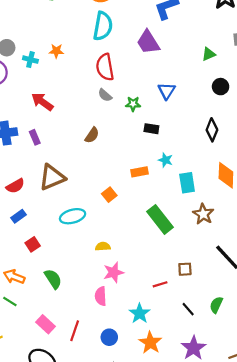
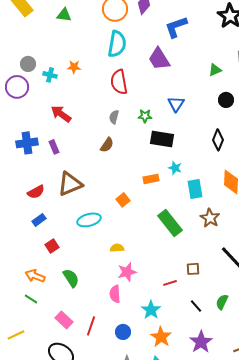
gray semicircle: (105, 95) -> (114, 117), moved, turned 64
black rectangle: (151, 129) -> (162, 139), size x1.6

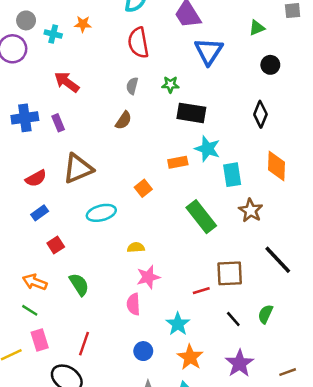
blue triangle: (176, 104) -> (209, 51), moved, size x1.4
cyan star: (175, 168) -> (207, 149), size x1.5
brown square: (193, 269) -> (230, 273), size x1.6
pink rectangle: (64, 320) -> (40, 340), moved, turned 30
red line: (91, 326) -> (84, 344), moved

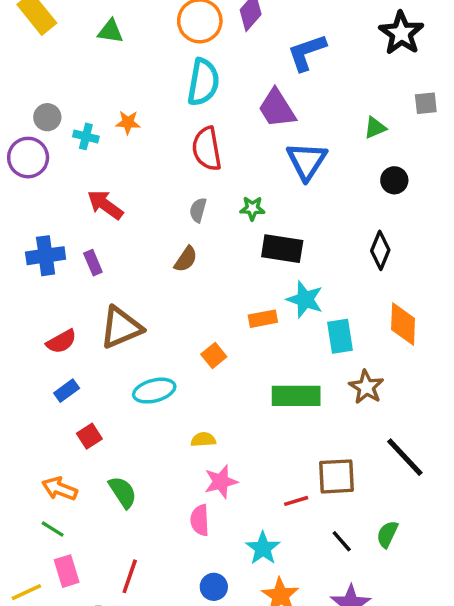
green rectangle: (201, 217) -> (296, 396), turned -52

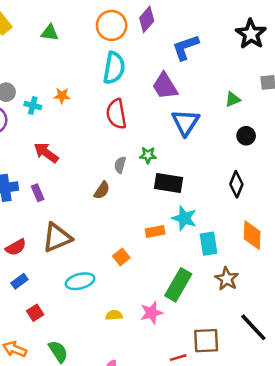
gray semicircle: (198, 210) -> (120, 165), moved
green rectangle: (296, 396) -> (178, 285), turned -60
pink star: (221, 482) -> (152, 313), moved

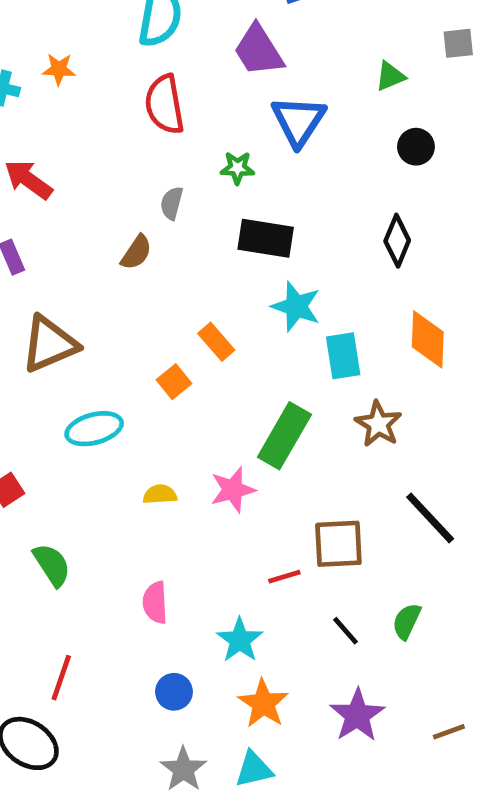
green star: (148, 155) -> (237, 168), moved
orange rectangle: (155, 232) -> (216, 342), moved, turned 60

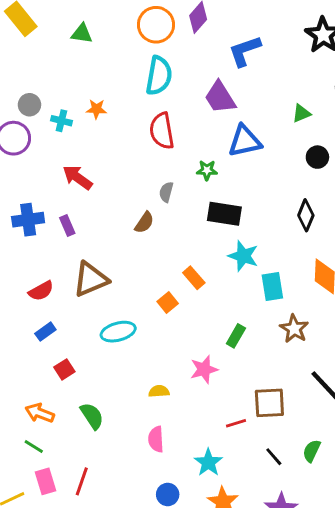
blue triangle: (299, 121) -> (245, 141), turned 45
green rectangle: (284, 436) -> (236, 336), size x0.6
yellow semicircle: (160, 494) -> (159, 391), moved
red line: (61, 678) -> (82, 481), moved

